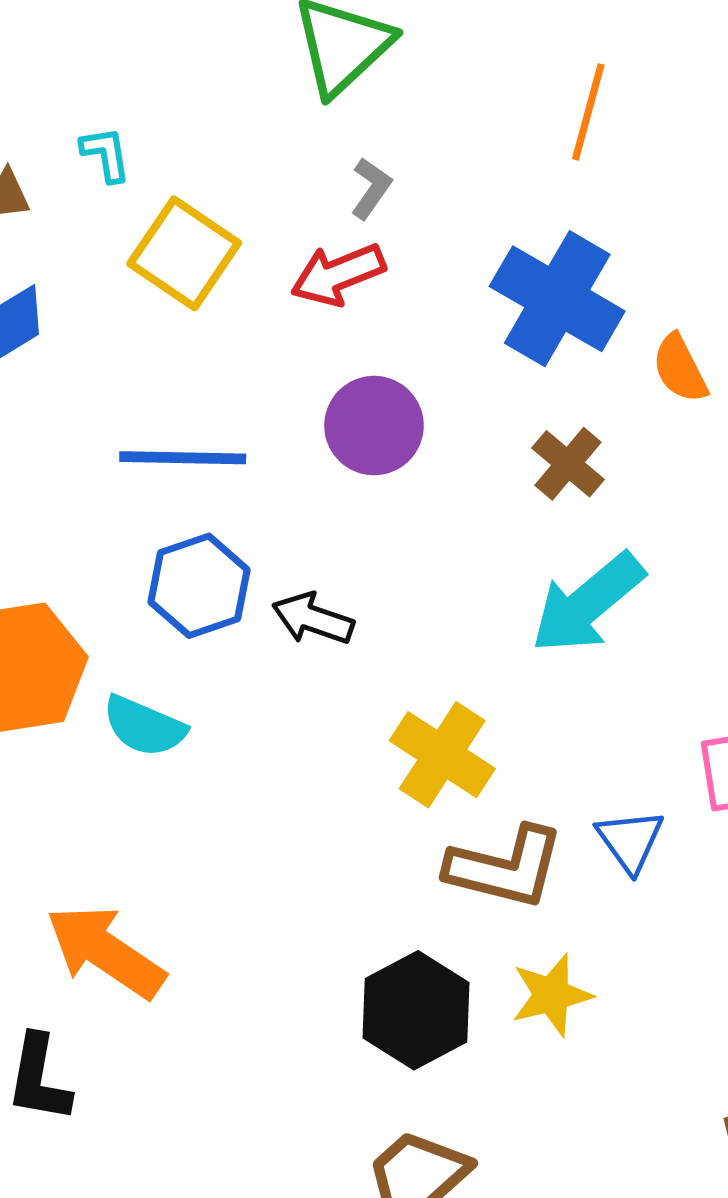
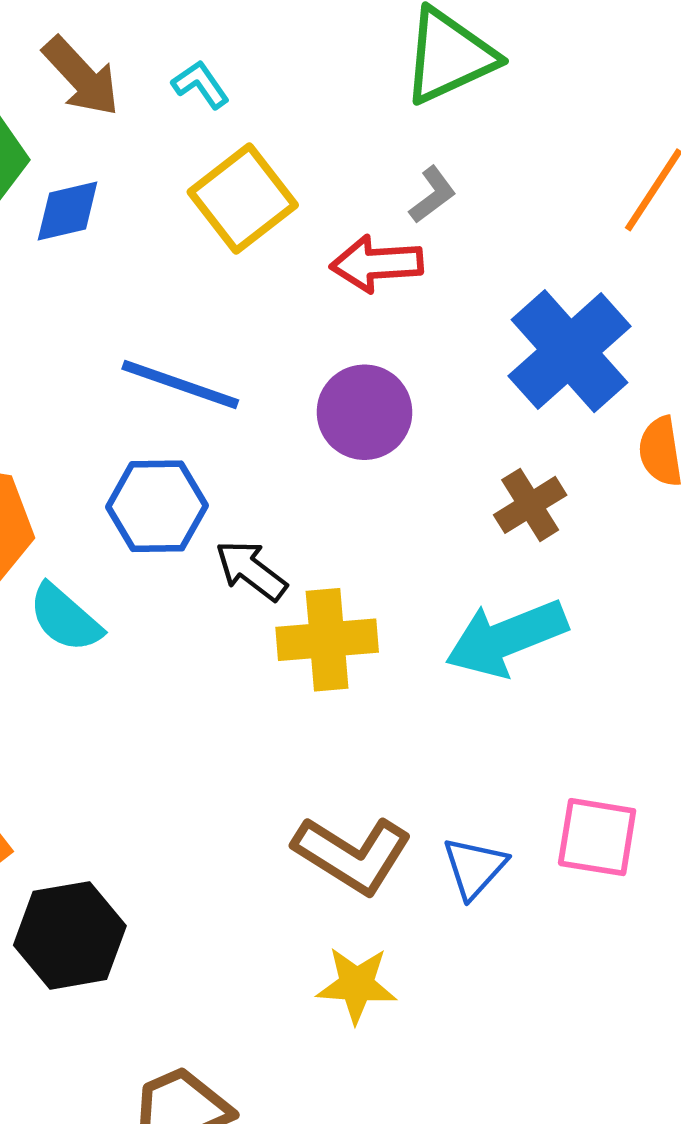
cyan L-shape: (106, 154) -> (201, 84), turned -44
yellow cross: (442, 755) -> (327, 640), moved, turned 34
black hexagon: (416, 1010) -> (70, 935), moved

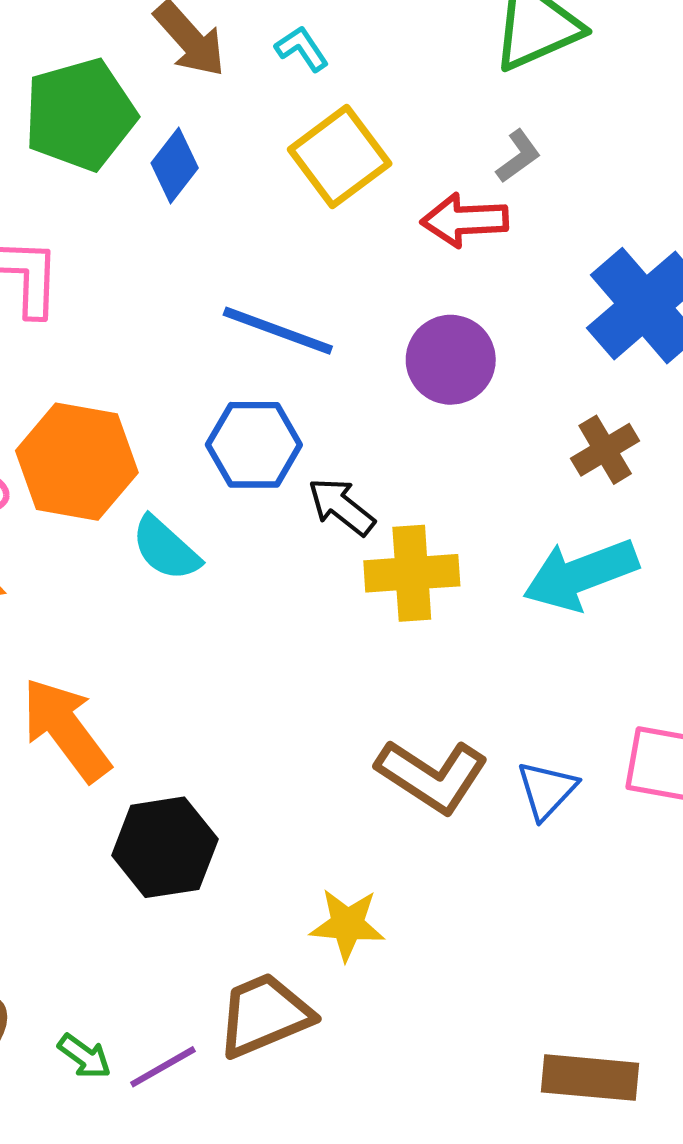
blue diamond: (68, 211) -> (175, 166), turned -40
yellow star: (357, 985) -> (347, 925), moved

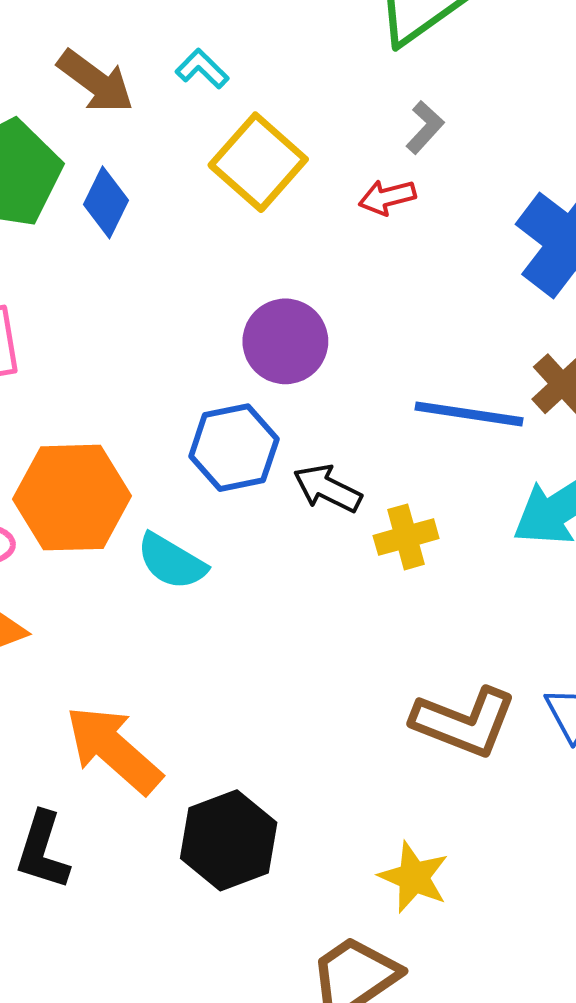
red arrow: (465, 220) -> (387, 197), size x0.7
blue line: (278, 331) -> (469, 414), moved
purple circle: (451, 360) -> (285, 341), moved
yellow cross: (412, 573) -> (406, 537), size x0.7
yellow star: (347, 925) -> (414, 877), turned 30

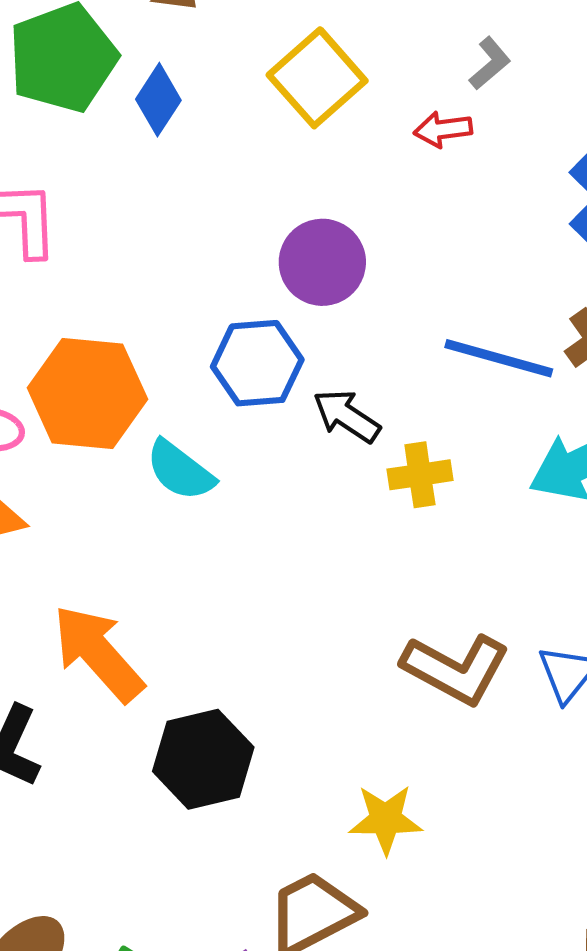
yellow star: (414, 877) -> (386, 819), turned -30

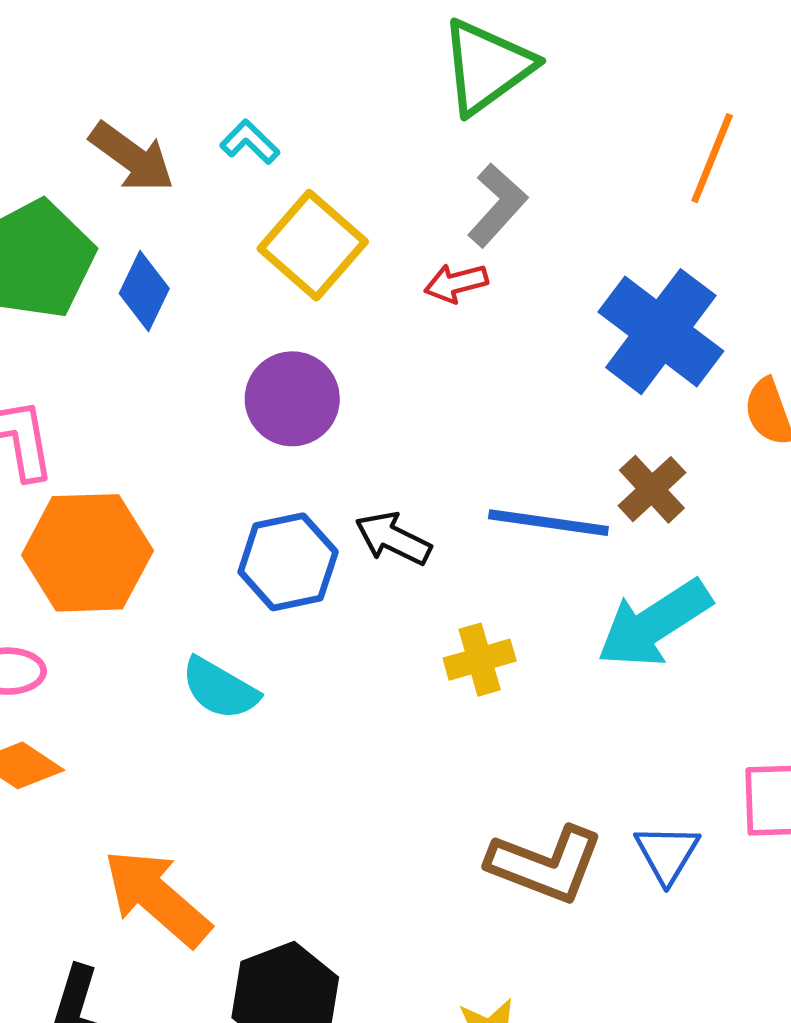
gray L-shape: (490, 63) -> (497, 205), size x1.4
purple circle: (322, 262) -> (292, 399), moved
orange hexagon: (87, 394) -> (87, 553), moved
black arrow: (347, 416) -> (393, 538), moved

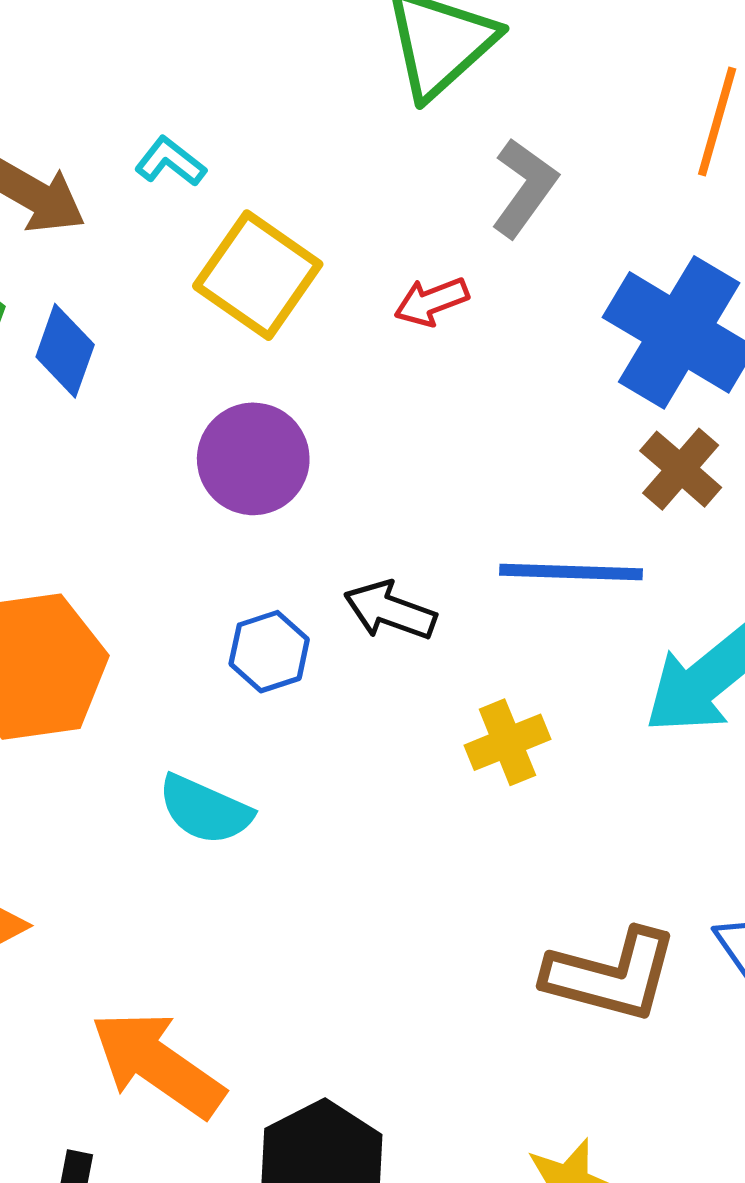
gray L-shape: (497, 205) -> (524, 188), moved
brown cross: (652, 489) -> (681, 469), moved
blue hexagon: (288, 562) -> (269, 652), size x0.7

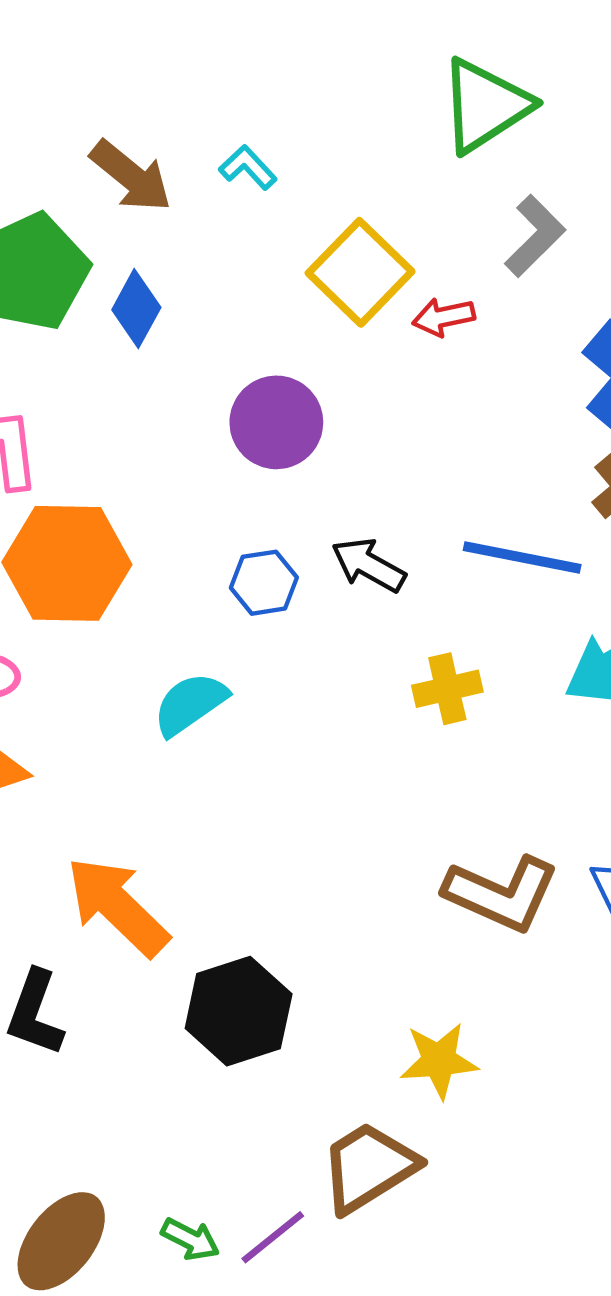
yellow square: (258, 275) -> (360, 272), moved
cyan semicircle: (205, 810) -> (190, 704), turned 112

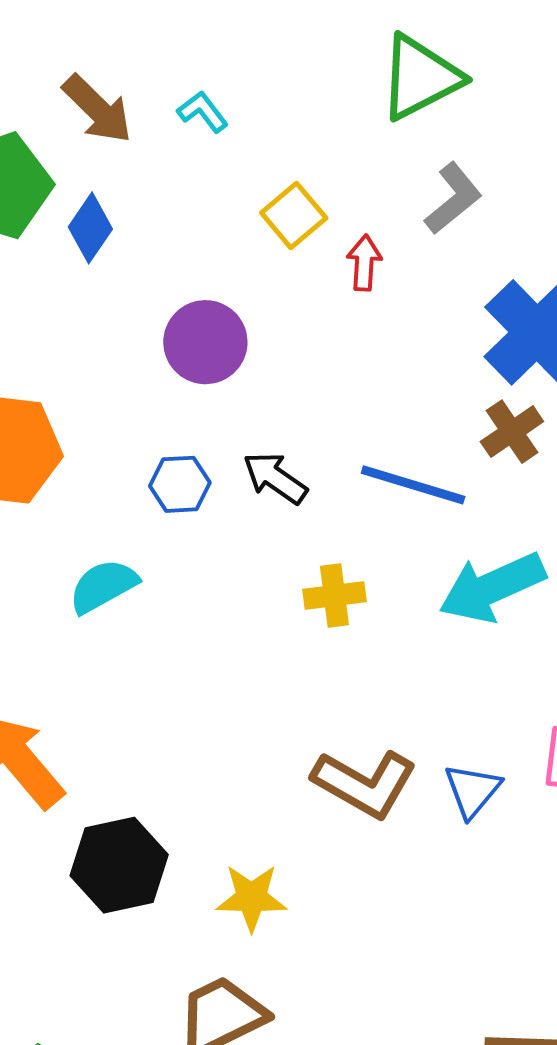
yellow square: (360, 272) -> (294, 215), size x0.7
red arrow: (444, 317) -> (364, 263), turned 100
yellow star: (439, 1060) -> (251, 898), moved

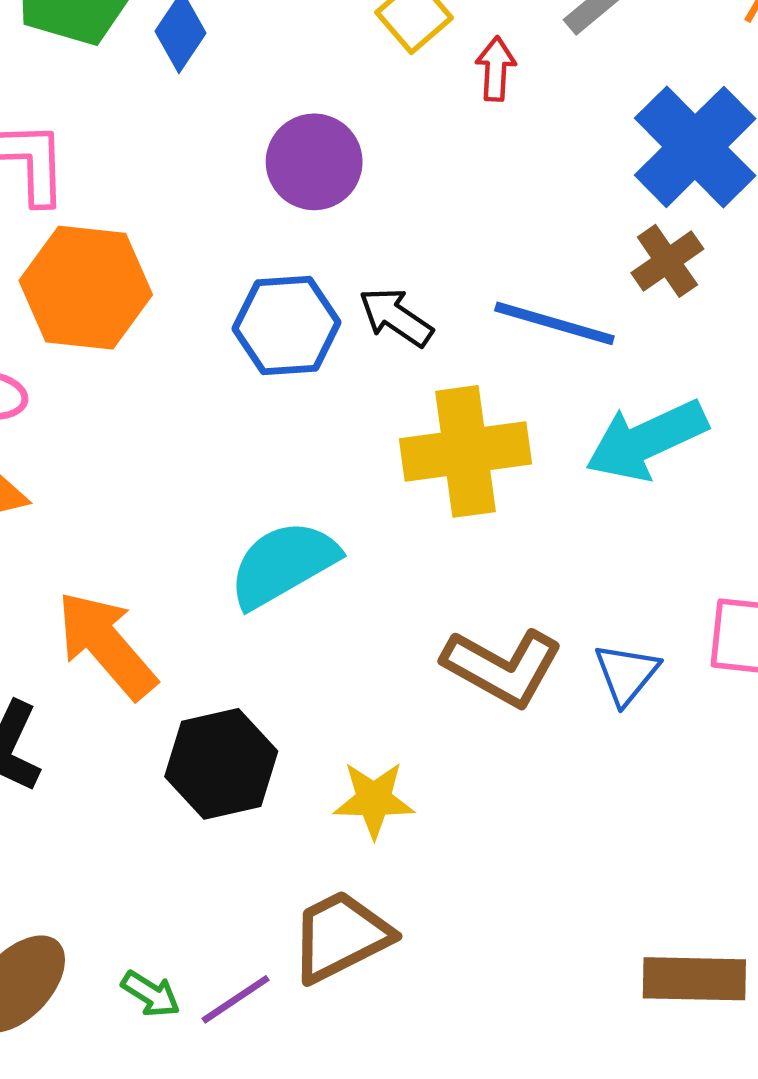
blue hexagon: (180, 484) -> (287, 326), size x1.5
cyan semicircle: (103, 586) -> (283, 564), moved, size x1.4
yellow cross: (334, 595) -> (465, 451), size x1.8

